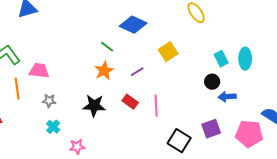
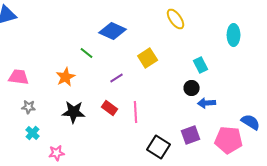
cyan ellipse: (245, 59) -> (234, 35), moved
orange star: (104, 71) -> (66, 77), moved

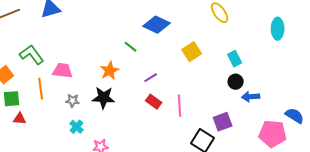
cyan rectangle: (201, 65) -> (235, 59), moved
purple line: (117, 78) -> (151, 78), moved
black star: (74, 112) -> (104, 98), moved
purple square: (191, 135) -> (223, 122), moved

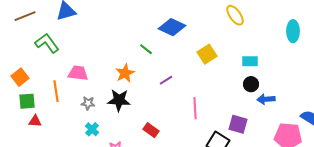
green L-shape: (32, 55) -> (47, 43), moved
cyan rectangle: (235, 59) -> (250, 61), turned -63
red rectangle: (154, 102) -> (151, 130), moved
purple square: (223, 122) -> (238, 124), turned 36

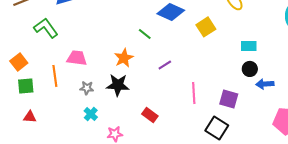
yellow square: (207, 54) -> (206, 27), moved
red triangle: (35, 121) -> (30, 117), moved
purple square: (238, 124) -> (229, 99), moved

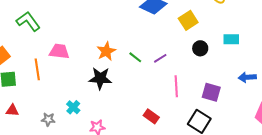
green line: (145, 34) -> (135, 57), moved
purple line: (165, 65) -> (160, 58), moved
black circle: (250, 69) -> (200, 48), moved
gray star: (87, 88) -> (48, 119), moved
red rectangle: (150, 115) -> (151, 116), moved

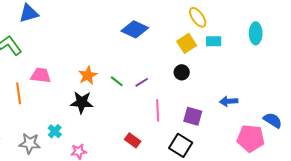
yellow square: (188, 20) -> (187, 43), moved
cyan rectangle: (231, 39) -> (214, 41), moved
gray star: (48, 119) -> (30, 143), size x1.5

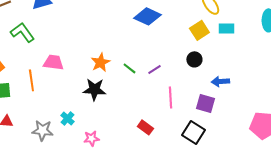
blue arrow: (229, 101) -> (220, 81), moved

